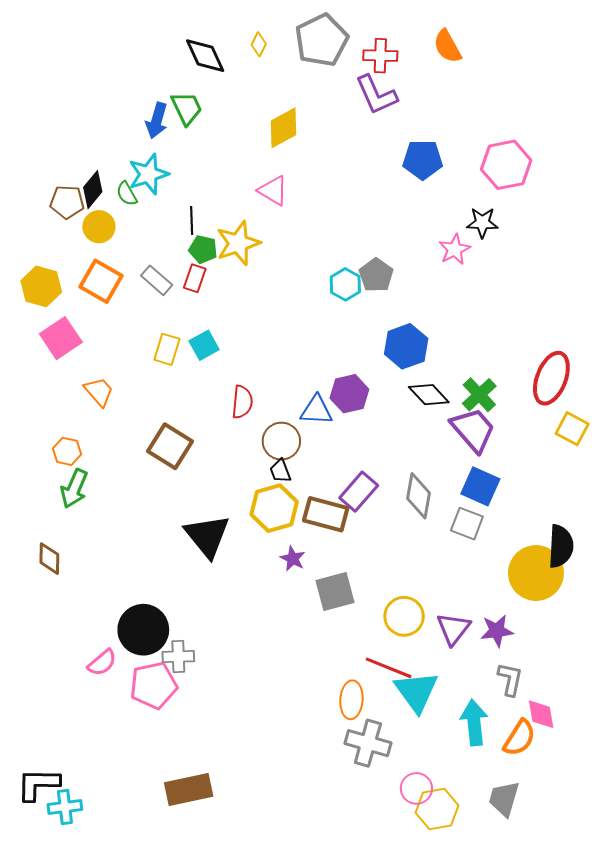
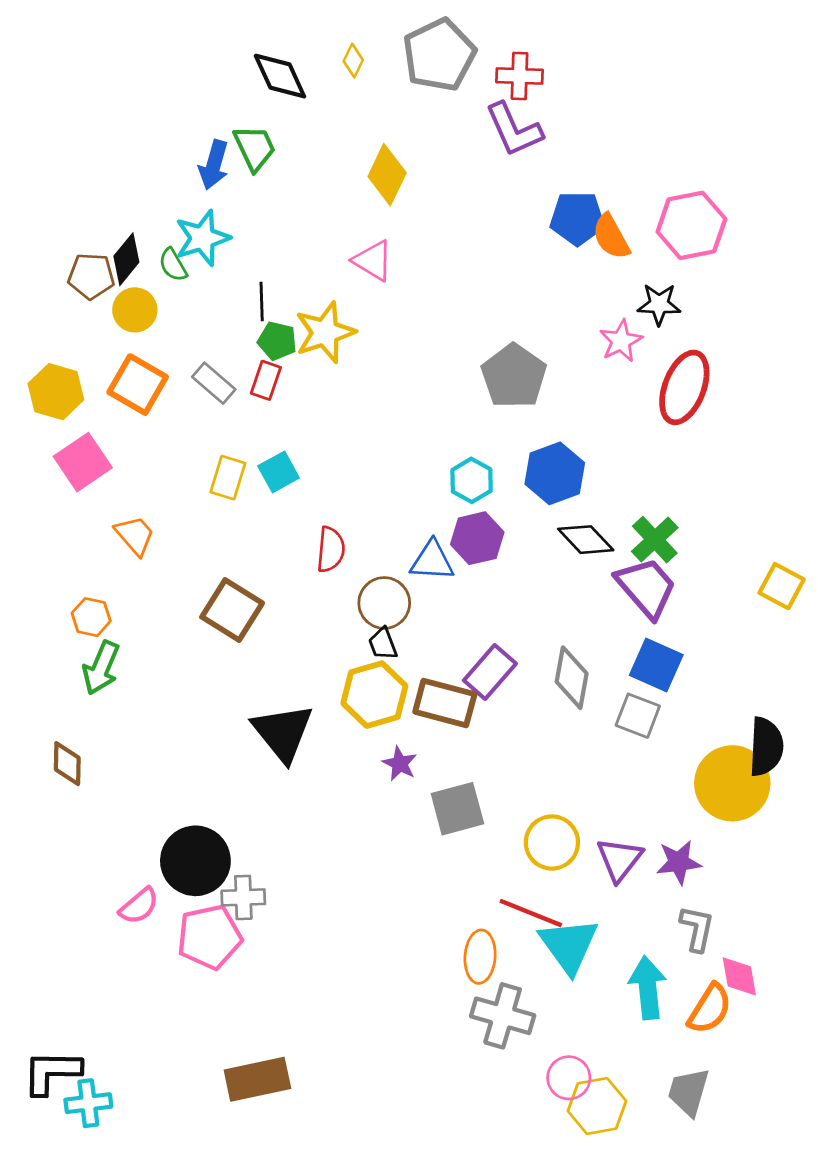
orange semicircle: (447, 46) -> (611, 237), moved
yellow diamond: (283, 128) -> (387, 175), turned -36
gray pentagon: (376, 275) -> (514, 376), size x1.4
cyan hexagon: (345, 284) -> (472, 480), moved
red ellipse: (551, 378) -> (684, 387), moved

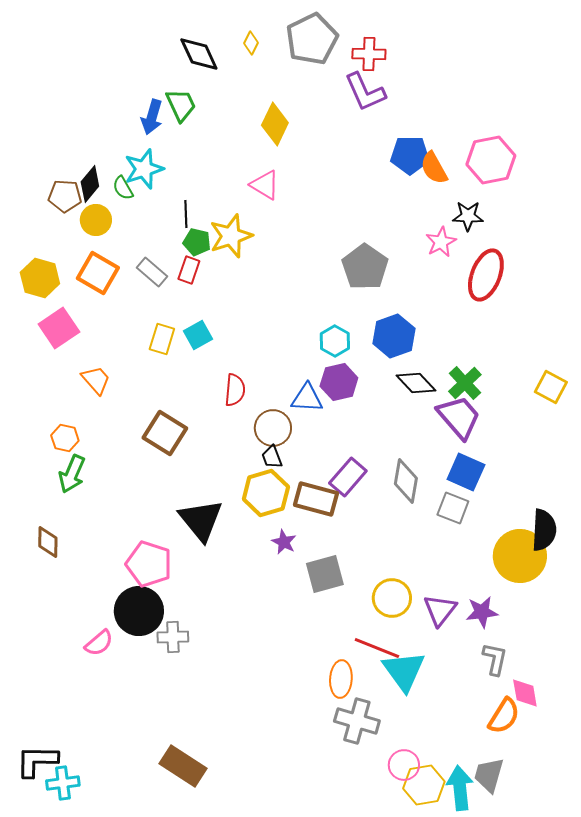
yellow square: (782, 586) -> (551, 387), moved
pink pentagon: (210, 937) -> (149, 564), moved, turned 30
cyan arrow: (648, 988) -> (460, 788), moved
brown rectangle: (257, 1079) -> (183, 766), turned 45

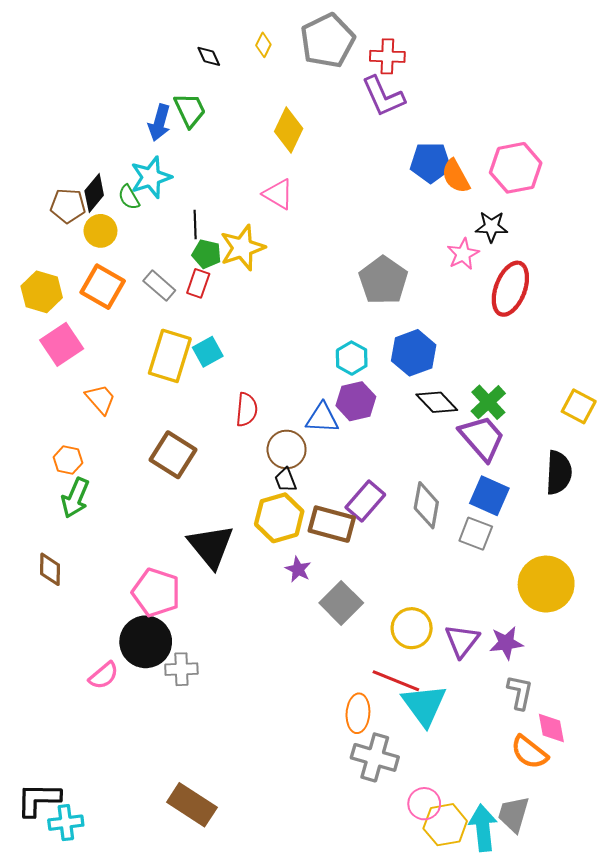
black diamond: (199, 54) -> (209, 56), size x0.6
yellow rectangle: (162, 339) -> (170, 356), size x1.6
black semicircle: (544, 530) -> (559, 473), moved
gray square: (325, 574) -> (341, 603), turned -30
orange semicircle: (504, 716) -> (529, 752), turned 96

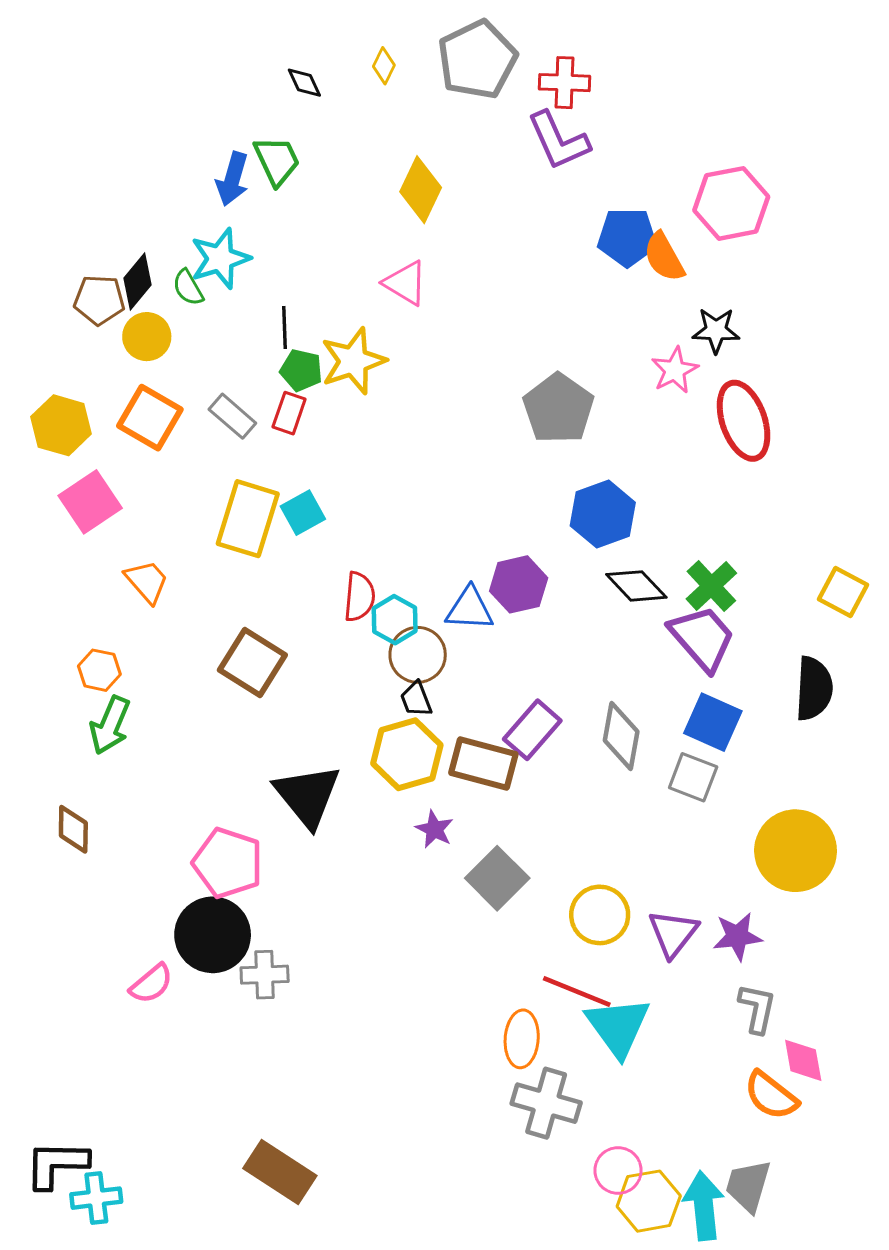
pink hexagon: (516, 168) -> (731, 203), moved
red ellipse: (510, 289) -> (744, 421), turned -40
cyan hexagon: (352, 358) -> (395, 620), moved

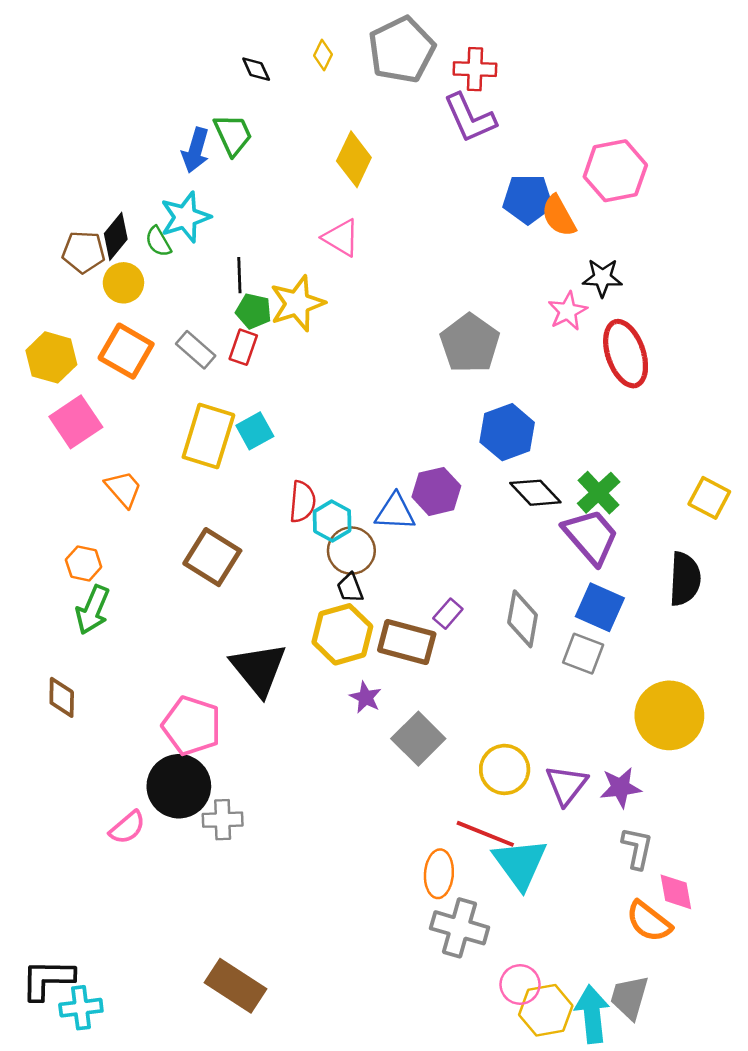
purple rectangle: (532, 730) -> (448, 614), size x0.6

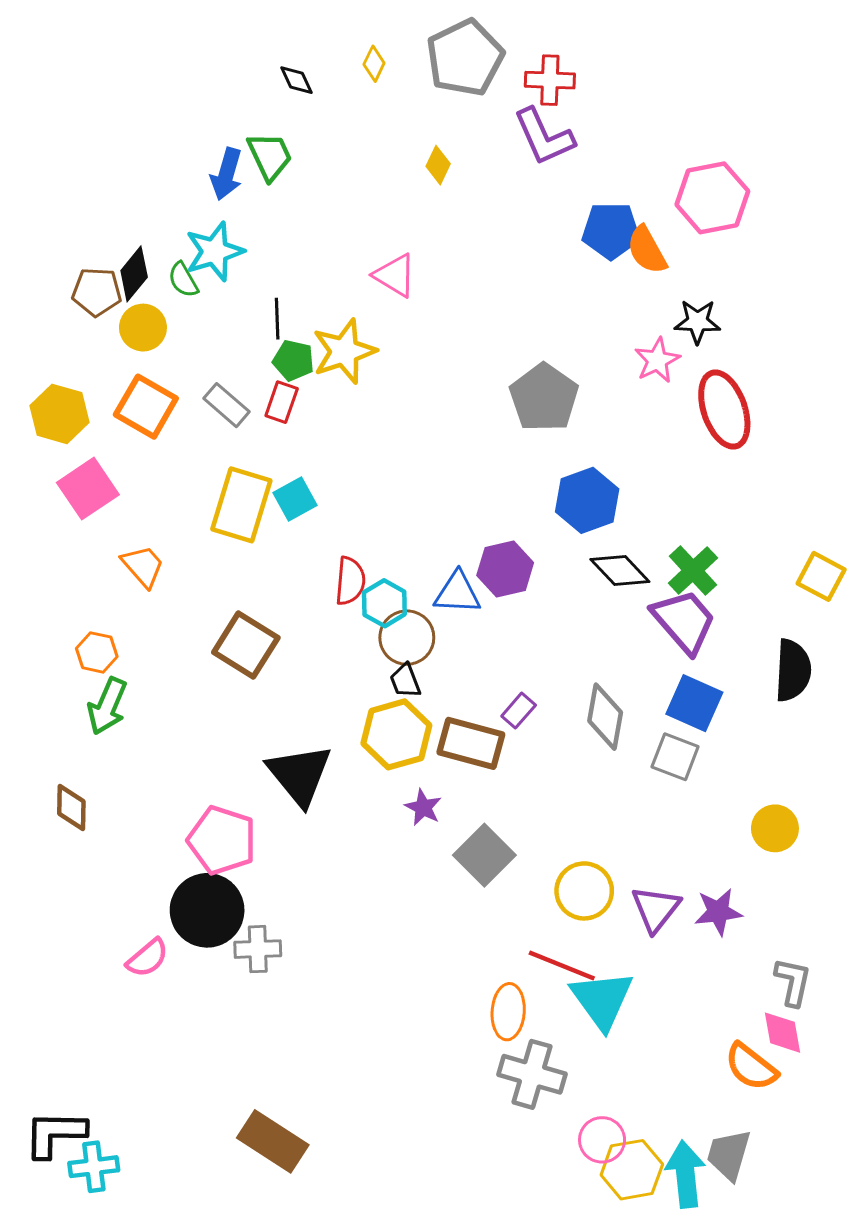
yellow diamond: (354, 159) -> (438, 165), moved, size x0.6
yellow circle: (669, 715) -> (775, 828), size x0.6
gray L-shape: (637, 848) -> (793, 982), moved

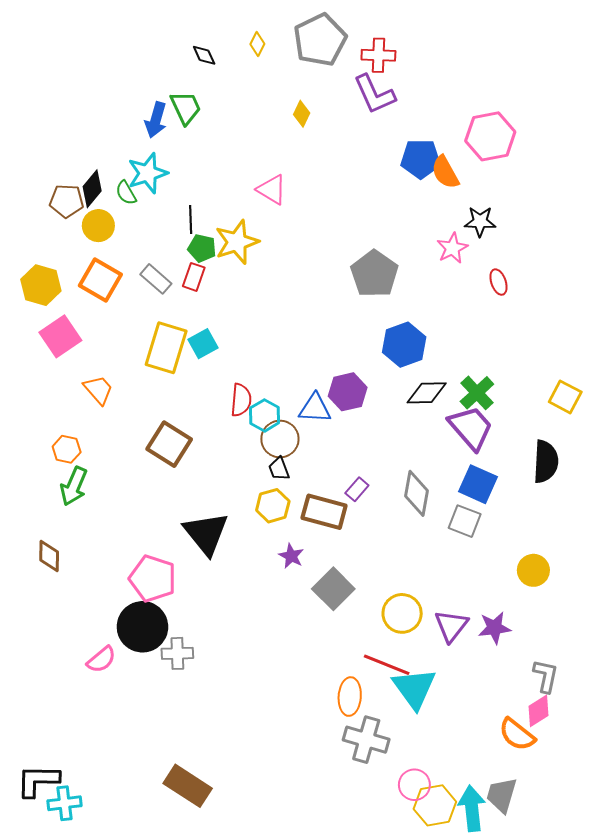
red ellipse: (724, 410) -> (499, 282), size x0.5
black diamond: (620, 570) -> (427, 393), turned -48
yellow hexagon: (396, 734) -> (273, 506), size x0.7
pink diamond: (782, 1033) -> (539, 711), turned 68

